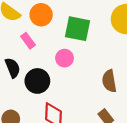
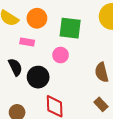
pink rectangle: (28, 41) -> (27, 42), turned -40

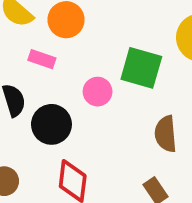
green square: (70, 28) -> (141, 68), moved

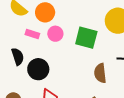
pink circle: (98, 92) -> (55, 34), moved

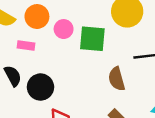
pink circle: (55, 34) -> (64, 29), moved

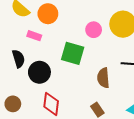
pink circle: (64, 29) -> (94, 30), moved
green square: (92, 39) -> (73, 53), moved

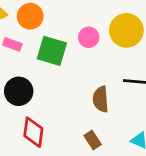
green square: (73, 53) -> (52, 51), moved

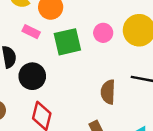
green square: (52, 51) -> (67, 42), turned -36

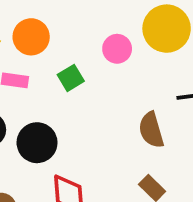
green square: (67, 42) -> (71, 78), size x0.6

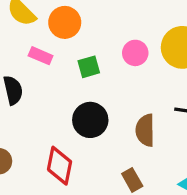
black circle: (37, 143) -> (90, 120), moved

